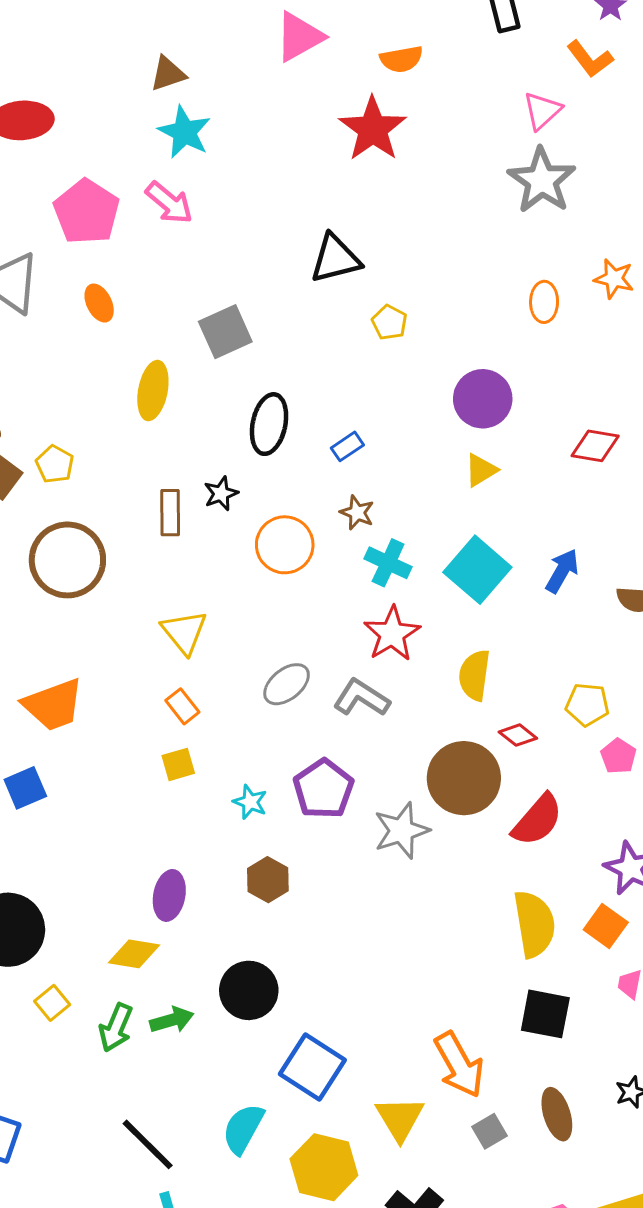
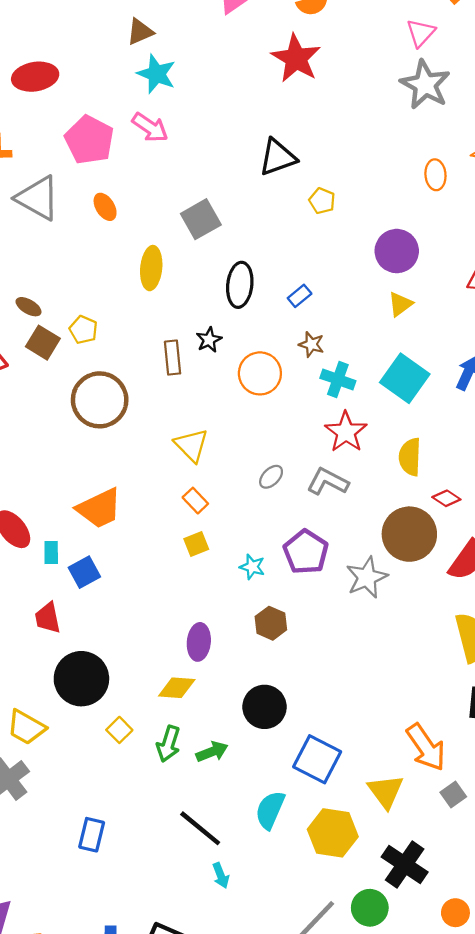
gray ellipse: (287, 684) -> (271, 477), size x0.7
green arrow: (172, 1020) -> (212, 752), moved

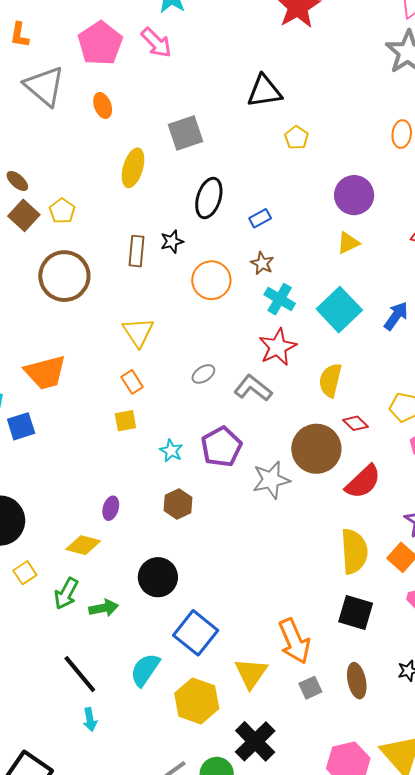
purple ellipse: (199, 642) -> (111, 508), size x0.7

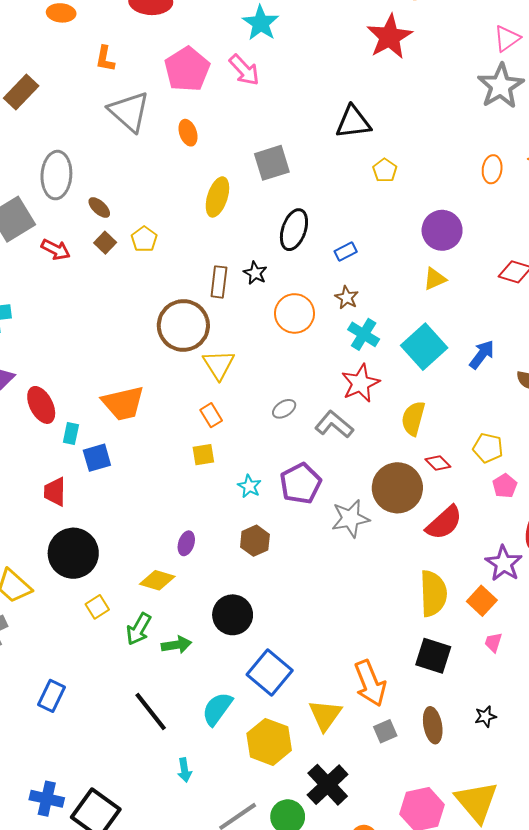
brown square: (24, 215) -> (105, 243), size x0.7
black star: (172, 242) -> (255, 273), turned -30
brown circle: (64, 276) -> (183, 325), moved
cyan arrow: (90, 719) -> (184, 770), moved

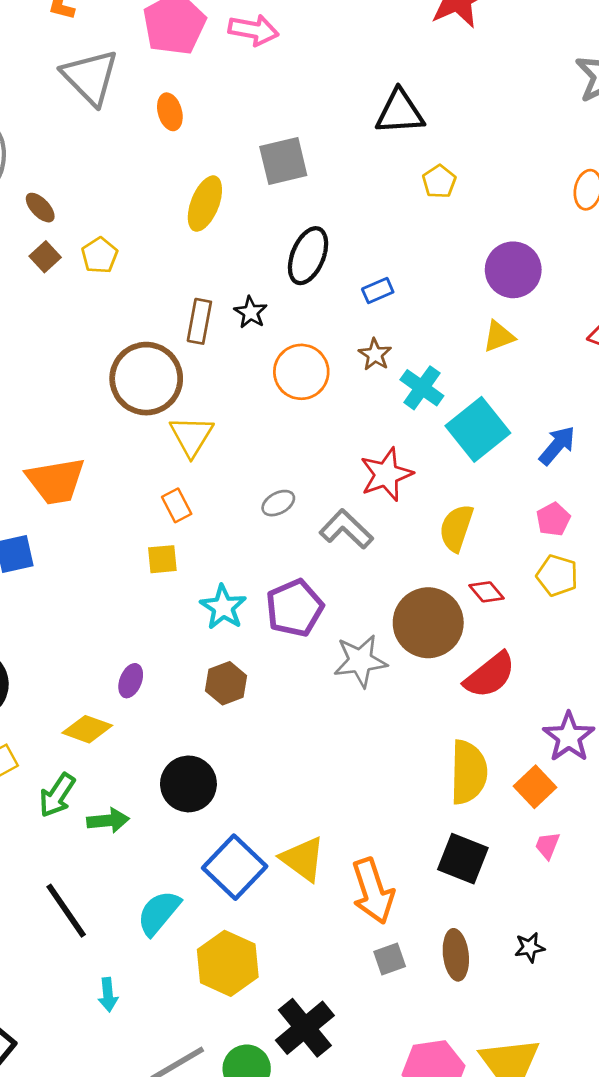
pink arrow: (244, 70) -> (253, 30), turned -40
cyan cross: (364, 334) -> (422, 388), moved
cyan star: (249, 486) -> (223, 607), size x1.4
pink pentagon: (505, 486) -> (553, 519), moved
yellow triangle: (325, 715) -> (303, 859), moved, turned -33

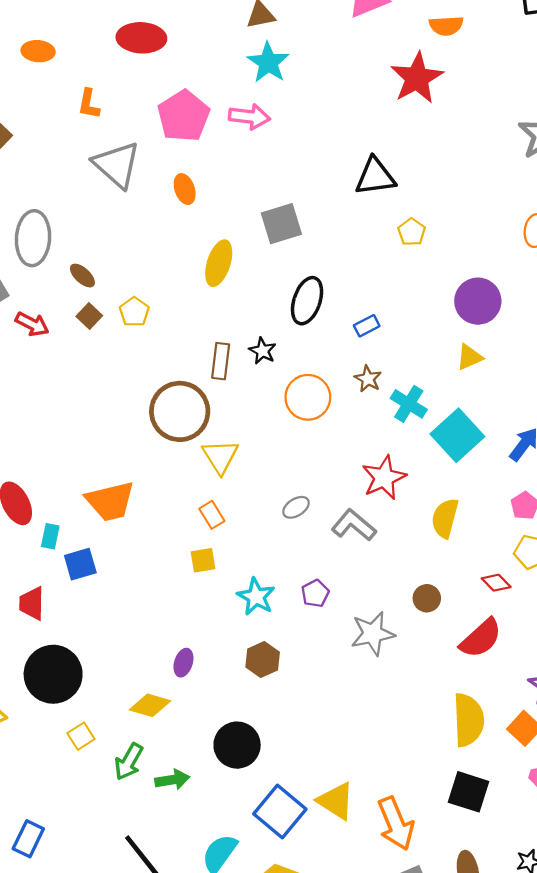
red diamond: (486, 592) -> (496, 583), moved
purple pentagon: (294, 608) -> (315, 593), size x0.6
brown circle: (428, 623) -> (427, 598), size x0.5

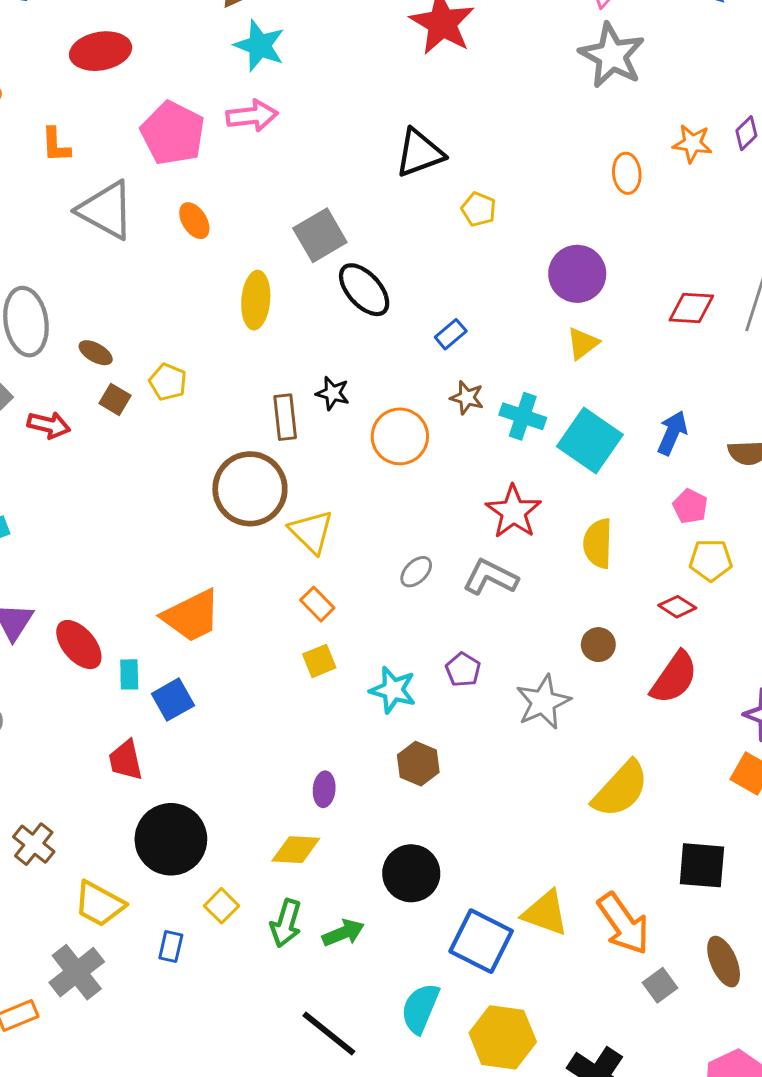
black ellipse: (307, 301) -> (364, 290), moved, turned -48
yellow semicircle: (468, 720) -> (621, 789), moved, turned 58
blue rectangle: (28, 839) -> (171, 946), moved, size x0.7

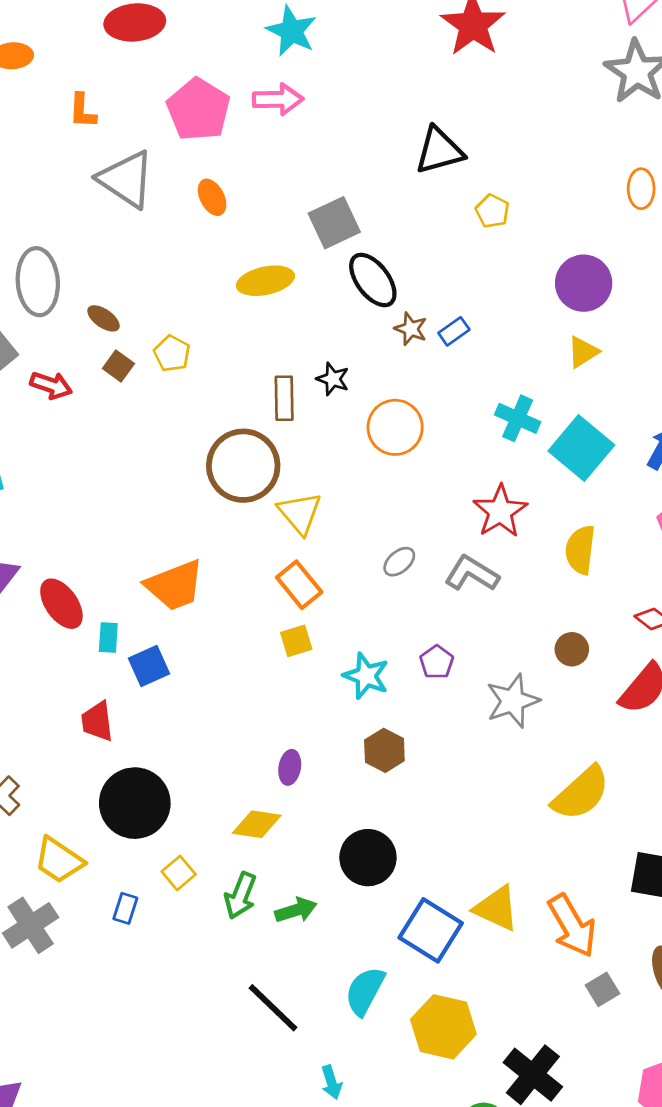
yellow ellipse: (256, 300) -> (265, 281), turned 68
brown star: (467, 398) -> (411, 329), moved
orange rectangle: (317, 604) -> (299, 585), size x1.4

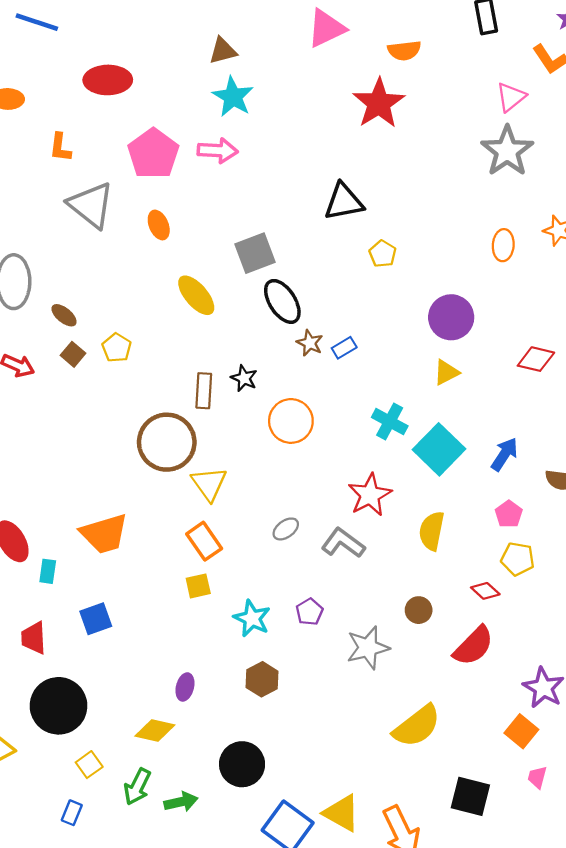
yellow ellipse: (265, 281) -> (196, 295), turned 57
blue square: (149, 666) -> (96, 619), moved
blue rectangle: (125, 908) -> (72, 813), moved

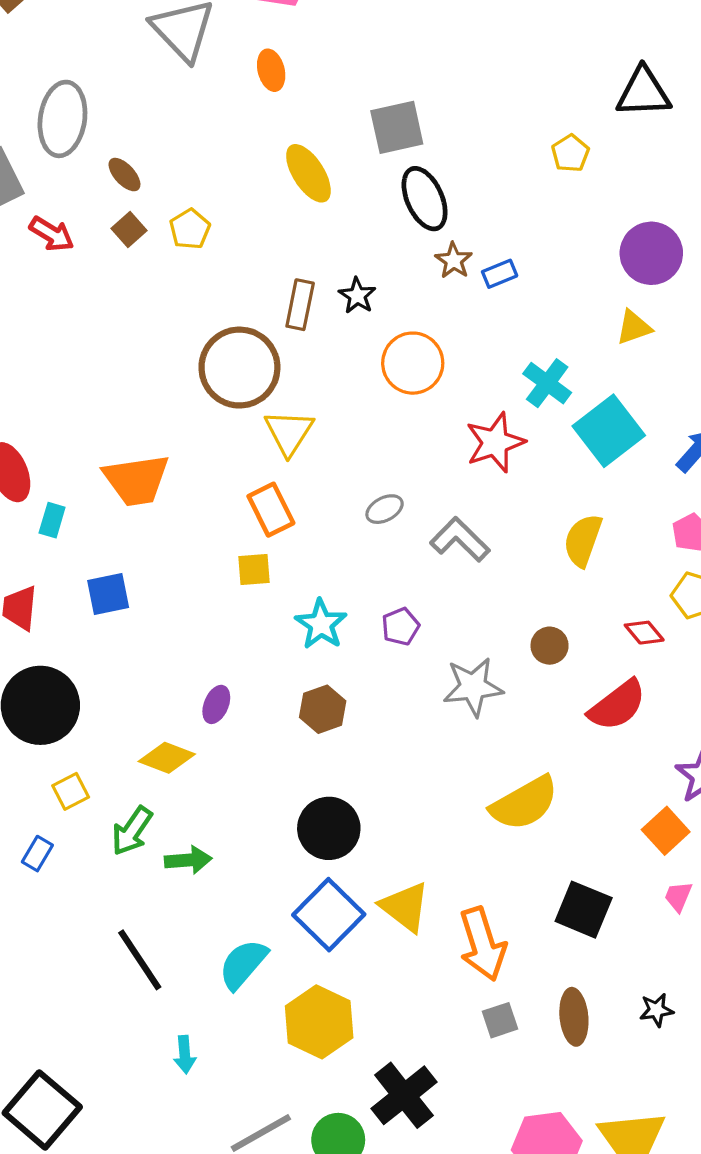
black triangle: (344, 202) -> (643, 92), moved
red star: (370, 495) -> (495, 442), moved
black circle: (242, 764) -> (329, 828), moved

